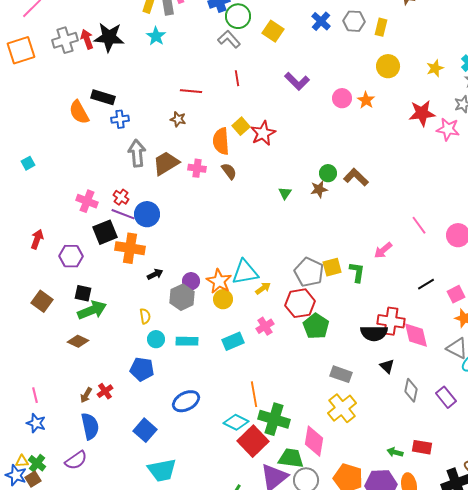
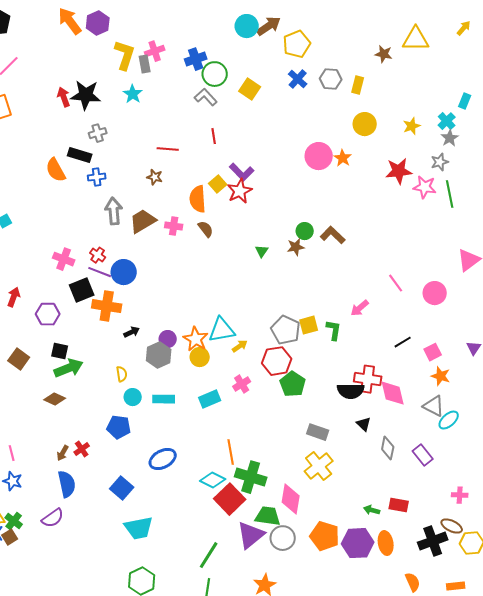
gray cross: (65, 40) -> (98, 133), moved, size x0.7
purple L-shape: (297, 81) -> (242, 172), moved
pink circle: (342, 98) -> (319, 156), size x1.4

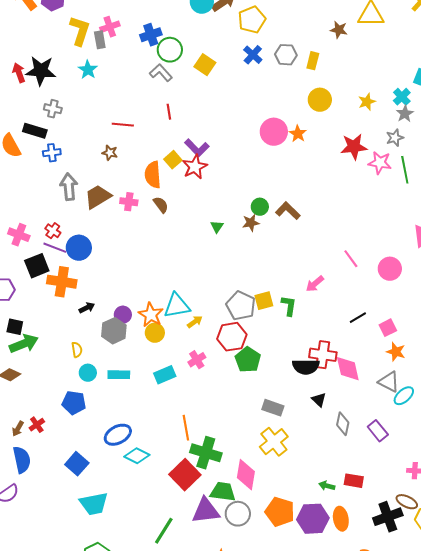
gray cross: (98, 133) -> (53, 109), turned 30
cyan diamond: (213, 480) -> (137, 456), moved
purple triangle: (251, 535) -> (206, 511), turned 32

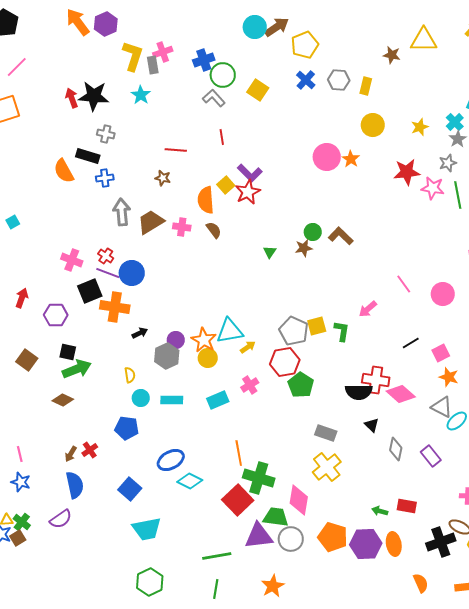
pink diamond: (348, 369) -> (401, 394), turned -36
green line: (164, 531) -> (217, 556), turned 48

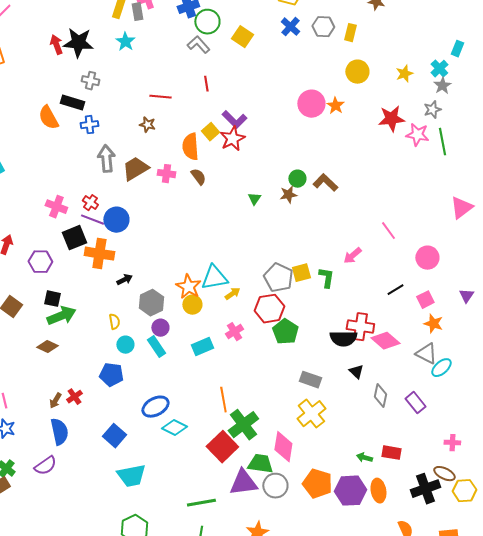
pink circle: (443, 294) -> (427, 258), moved
purple circle: (176, 340) -> (160, 328), moved
cyan rectangle: (172, 400) -> (156, 347), turned 55
green cross: (259, 478) -> (243, 425), turned 36

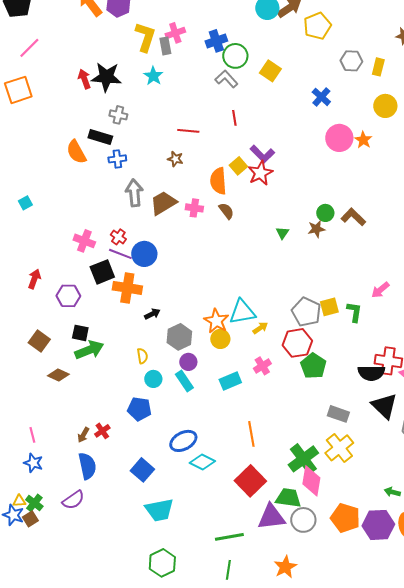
blue cross: (290, 27) -> (321, 97), moved
brown diamond: (47, 347) -> (58, 375), moved
black triangle: (356, 372) -> (384, 406), size x1.8
green cross: (243, 425) -> (303, 459), moved

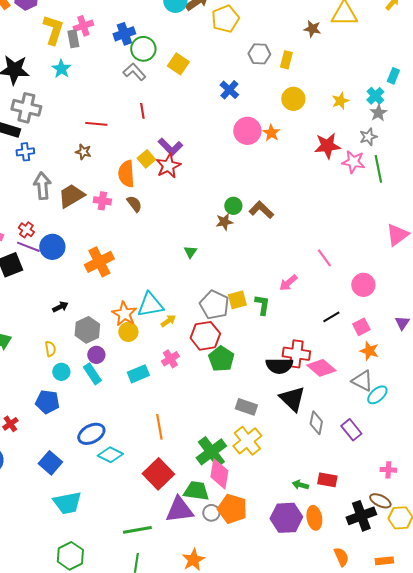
gray cross: (118, 115) -> (26, 108), size x1.6
green triangle: (282, 233) -> (190, 252), moved
orange cross: (127, 288) -> (99, 262), moved, turned -36
orange pentagon: (345, 518) -> (232, 509), moved
gray circle: (303, 520) -> (211, 513), size x0.7

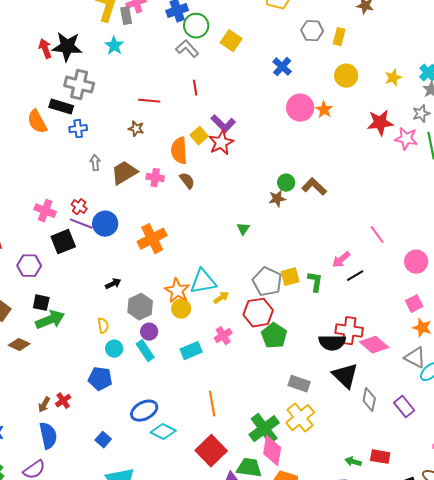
gray arrow: (42, 186) -> (95, 163), size x0.6
black line: (331, 317) -> (355, 276), moved
blue square: (50, 463) -> (103, 440), size x0.7

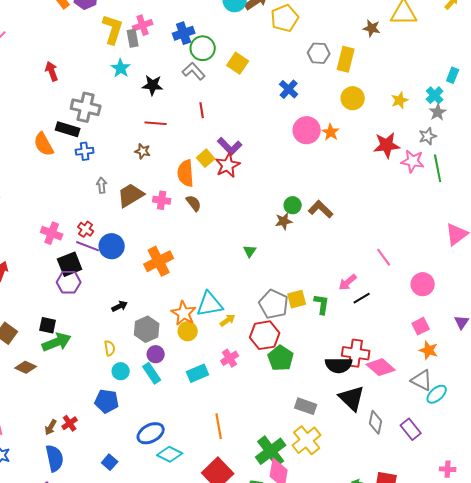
yellow rectangle: (339, 37) -> (346, 59), size x1.4
black star: (67, 47) -> (153, 85), moved, size x0.7
purple hexagon: (29, 266) -> (69, 282), moved

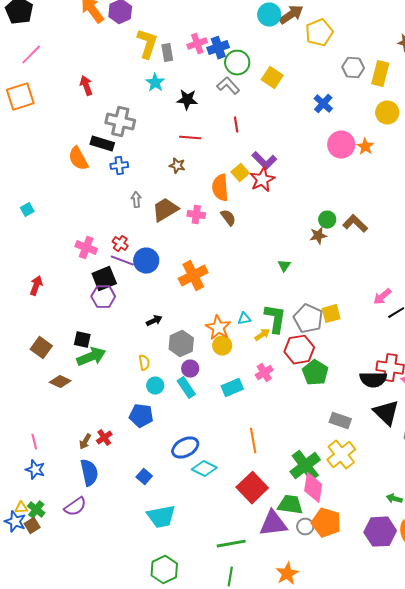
pink cross: (143, 25) -> (197, 44), moved
cyan triangle: (210, 304) -> (244, 319), size x0.5
green L-shape: (322, 304) -> (275, 319), moved, size x1.4

